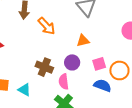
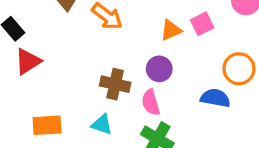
pink square: (99, 64) -> (202, 24), moved
cyan triangle: (24, 90) -> (102, 125), moved

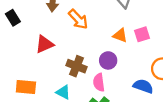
orange triangle: (171, 30) -> (120, 35), turned 35
red triangle: (28, 61) -> (44, 44), moved

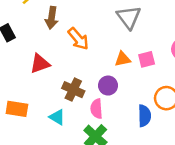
orange triangle: (120, 35) -> (123, 59), turned -35
blue semicircle: (143, 86) -> (144, 116), turned 66

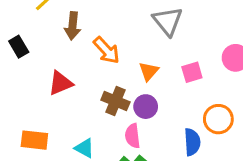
orange triangle: (123, 59) -> (149, 71), moved, turned -35
brown cross: (73, 90) -> (115, 101), moved

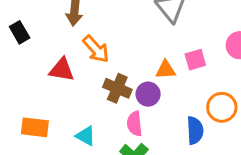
orange arrow: (107, 50) -> (96, 49), moved
orange triangle: (149, 71) -> (166, 70), moved, turned 45
red triangle: (60, 83) -> (62, 70), turned 32

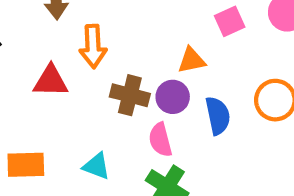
orange arrow: (96, 49) -> (93, 46), turned 48
pink square: (195, 60) -> (230, 21), moved
blue semicircle: (195, 130) -> (218, 116), moved

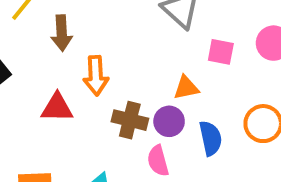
pink square: (230, 21) -> (221, 52), turned 36

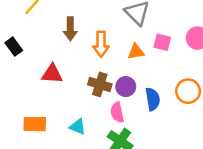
brown arrow: (62, 33) -> (70, 29), moved
orange arrow: (96, 76) -> (101, 44), moved
orange triangle: (186, 88) -> (136, 52), moved

